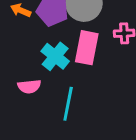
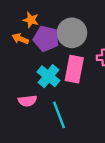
cyan line: (68, 104) -> (59, 115), turned -32

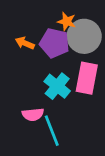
orange star: (31, 20) -> (67, 21), moved
cyan line: (59, 115) -> (52, 131), moved

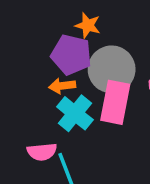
gray circle: (84, 36) -> (112, 69), moved
orange arrow: (25, 43) -> (62, 86), moved, turned -30

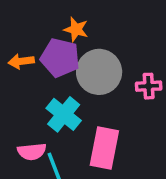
orange arrow: (62, 86) -> (21, 61), moved
pink rectangle: (115, 102) -> (104, 148), moved

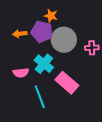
pink rectangle: (104, 148) -> (67, 83), turned -60
pink semicircle: (32, 152) -> (21, 73), moved

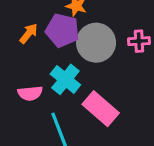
orange arrow: (20, 34) -> (29, 33), turned 136
pink cross: (92, 48) -> (139, 41), moved

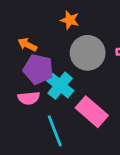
purple pentagon: (62, 30) -> (38, 69), moved
orange arrow: (29, 33) -> (27, 45), turned -102

